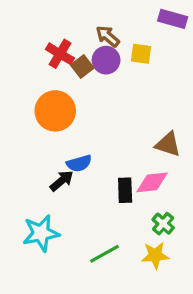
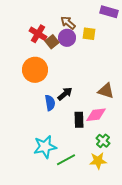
blue semicircle: (79, 163) -> (50, 103), turned -84
black arrow: (62, 181) -> (65, 94), moved
cyan star: (41, 233) -> (45, 147), moved

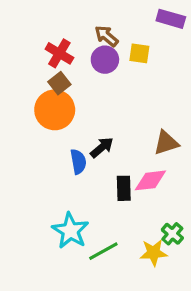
brown square: (52, 42) -> (59, 83), moved
brown triangle: (106, 91) -> (166, 143), turned -36
green cross: (103, 141) -> (172, 234), moved
cyan star: (45, 147) -> (70, 231), turned -30

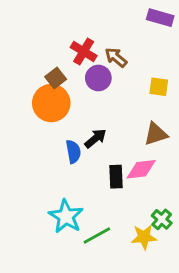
brown arrow: (106, 36) -> (116, 57), moved
red cross: (59, 53) -> (84, 51), moved
yellow square: (139, 53) -> (159, 87), moved
purple circle: (105, 60) -> (98, 78), moved

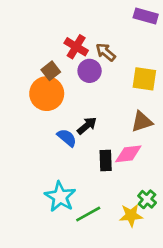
yellow square: (159, 87) -> (144, 79), size x1.4
blue semicircle: (73, 152) -> (67, 138), turned -40

